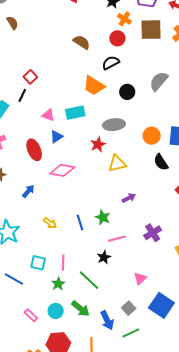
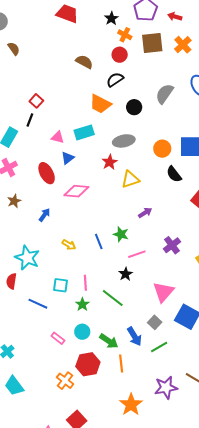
pink triangle: (140, 278) -> (163, 292), size x1.6
green arrow: (81, 309) -> (109, 341), moved

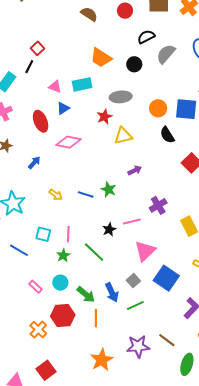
black semicircle: (115, 80) -> (146, 37), moved
blue line: (99, 241) -> (86, 194), turned -56
pink line: (137, 254) -> (132, 222), moved

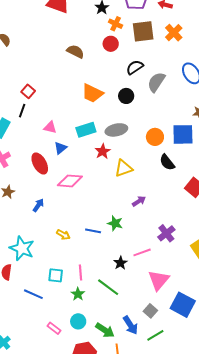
cyan rectangle: (82, 84) -> (86, 130), moved

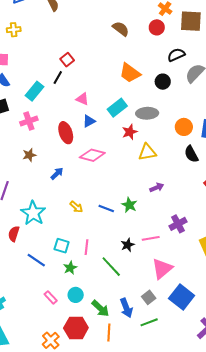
cyan rectangle: (86, 130) -> (117, 108), turned -30
green star: (78, 294) -> (70, 268), moved

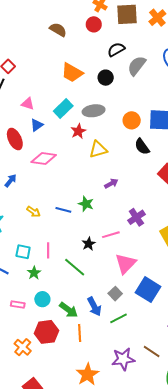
pink rectangle: (51, 297) -> (18, 304), turned -32

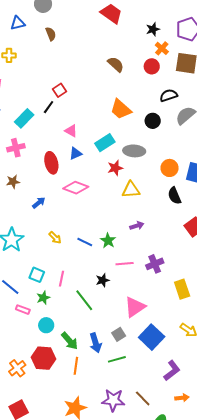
pink line: (111, 235) -> (125, 264), moved
pink rectangle: (18, 304) -> (23, 310), moved

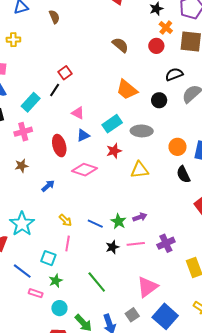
red star: (115, 168) -> (114, 151), moved
purple arrow: (137, 226) -> (140, 217), moved
pink line: (61, 279) -> (68, 244), moved
black star: (103, 280) -> (112, 247), moved

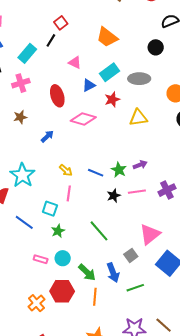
orange trapezoid: (127, 90) -> (107, 37), moved
blue triangle: (83, 135) -> (89, 85), moved
pink rectangle: (36, 293) -> (41, 259), moved
gray square: (132, 315) -> (131, 255), moved

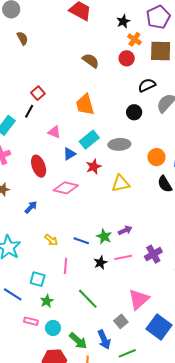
orange trapezoid: (107, 37) -> (85, 105), turned 40
pink line: (69, 193) -> (65, 266), moved
pink rectangle: (41, 259) -> (31, 321), moved

